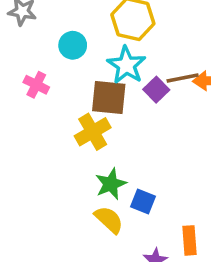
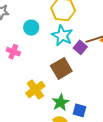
brown square: (109, 97) -> (61, 68), moved, turned -30
yellow cross: (93, 132) -> (35, 90), moved

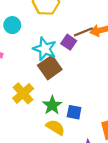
cyan star: (62, 35) -> (45, 49), moved

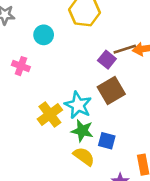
cyan star: (45, 49) -> (78, 105), moved
brown square: (50, 67) -> (111, 90), moved
green star: (52, 105) -> (82, 131), turned -30

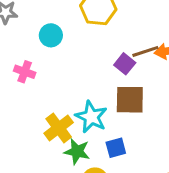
brown square: (111, 90) -> (130, 100), turned 32
green star: (82, 131) -> (77, 152), moved
blue square: (107, 141) -> (116, 148), moved, turned -30

